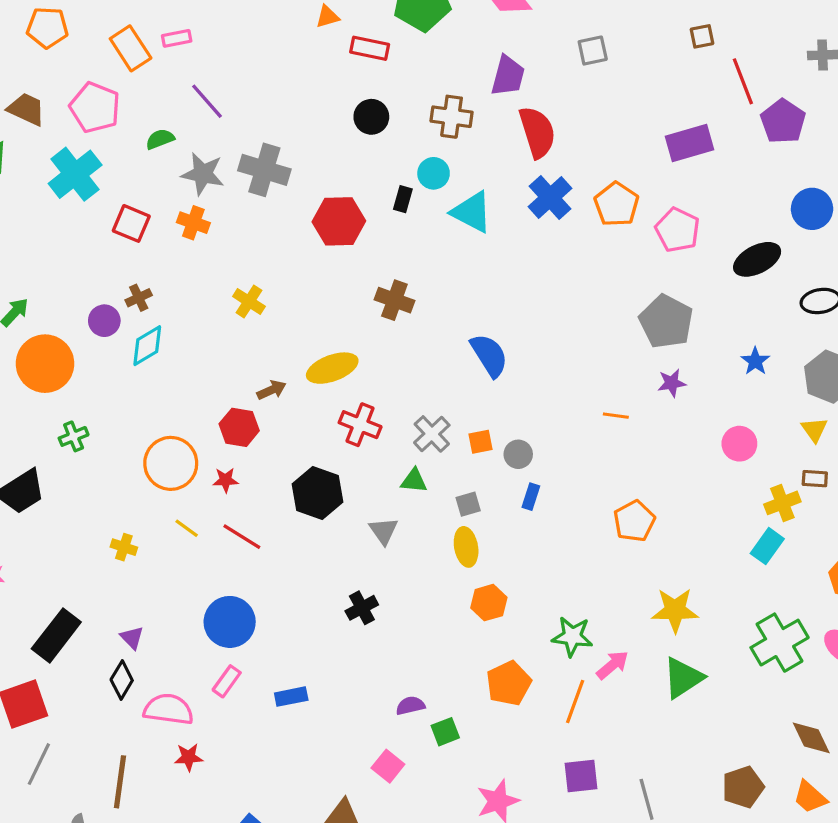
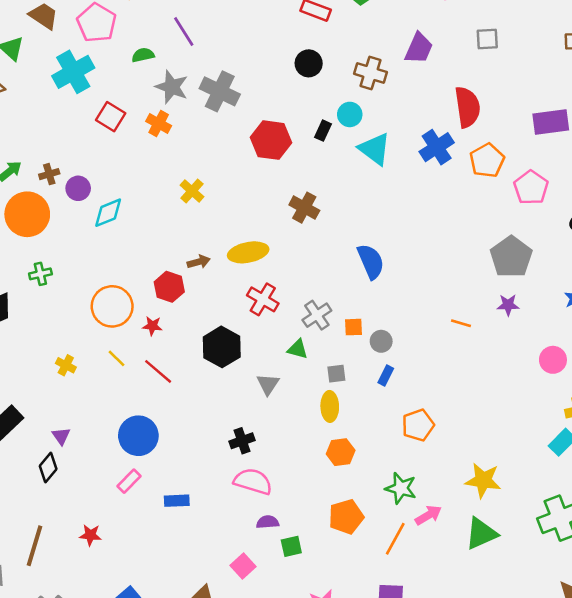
red semicircle: (537, 132) -> (467, 107), moved
brown cross: (139, 298) -> (49, 174), moved
orange pentagon: (634, 521) -> (418, 425), moved
pink semicircle: (169, 709) -> (253, 481), moved

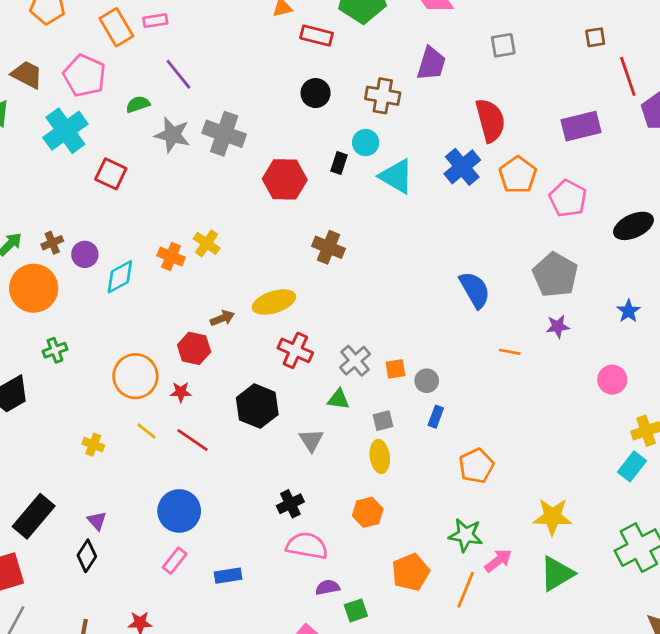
orange cross: (159, 124) -> (171, 257), moved
blue semicircle: (371, 261) -> (475, 290), moved
orange hexagon: (341, 452) -> (368, 512), moved

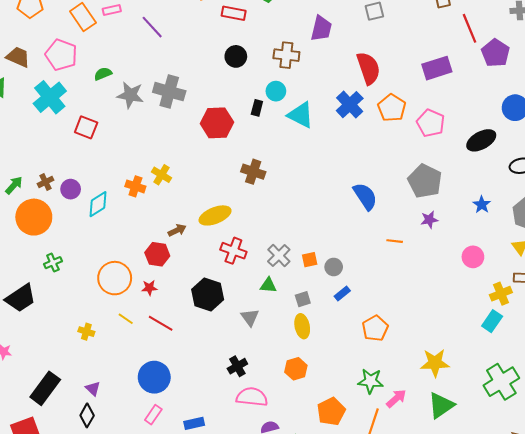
purple line: (178, 74) -> (152, 27), moved
blue rectangle: (436, 417) -> (342, 294), turned 35

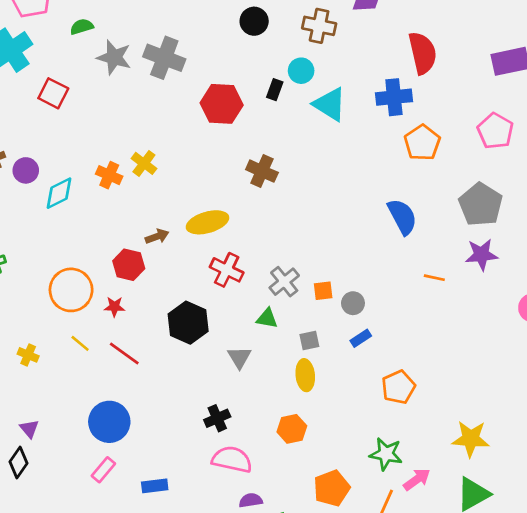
blue cross: (350, 105) -> (394, 97), turned 32
orange pentagon: (392, 108) -> (422, 143), moved
purple star: (429, 220) -> (482, 255), size x1.4

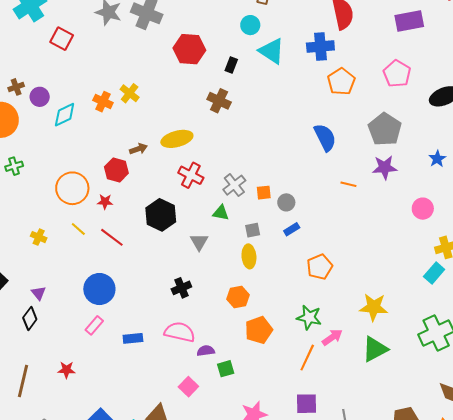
black rectangle: (275, 90) -> (231, 65), moved
pink semicircle: (232, 459) -> (180, 332), moved
orange pentagon: (332, 488) -> (259, 330), moved

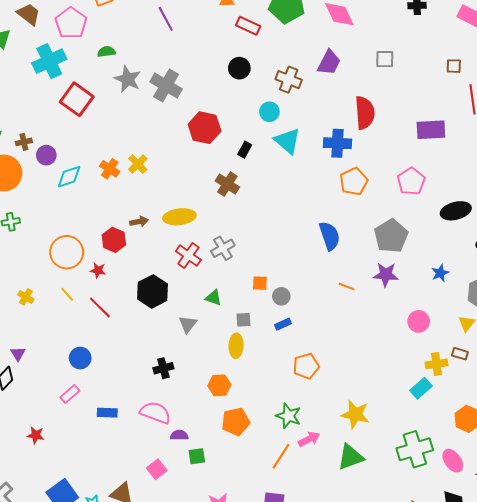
red square: (62, 39) -> (77, 99), size x1.4
gray cross: (234, 185) -> (223, 248), moved
blue circle: (99, 289) -> (80, 358), size x0.7

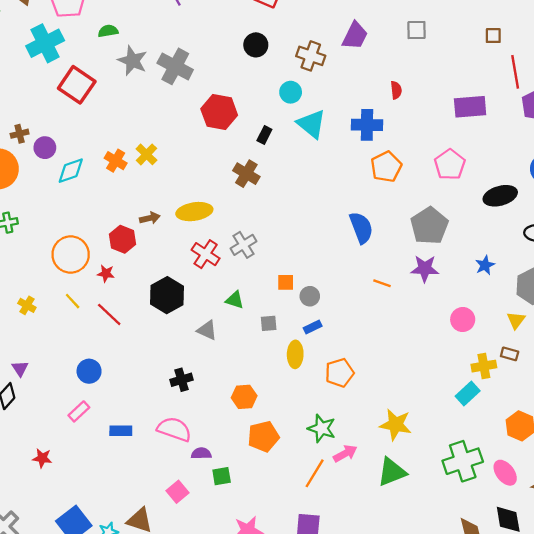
red semicircle: (365, 113) -> (396, 90), size x0.5
gray triangle: (188, 324) -> (207, 330), turned -42
yellow ellipse: (236, 346) -> (295, 354), moved

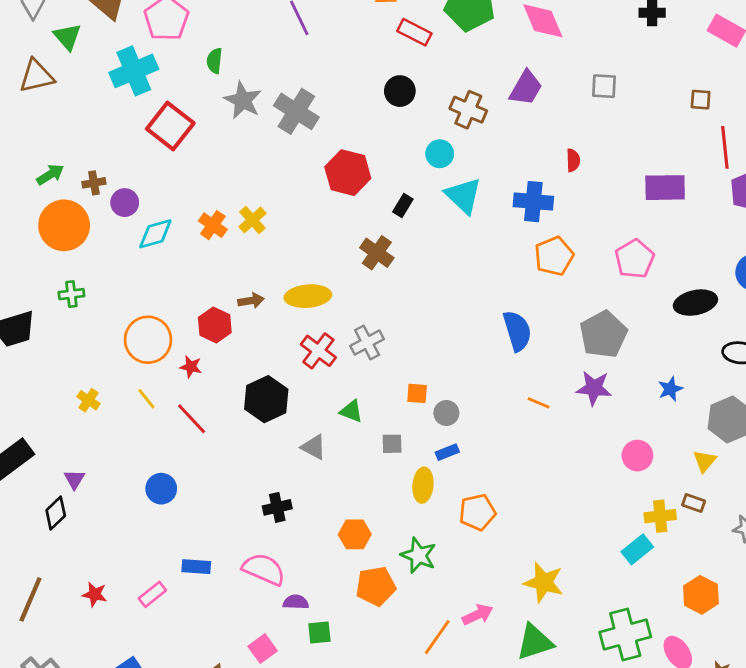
green semicircle: (108, 31) -> (215, 61), turned -78
pink rectangle: (79, 411) -> (152, 594), moved
green star: (322, 428) -> (419, 555), moved

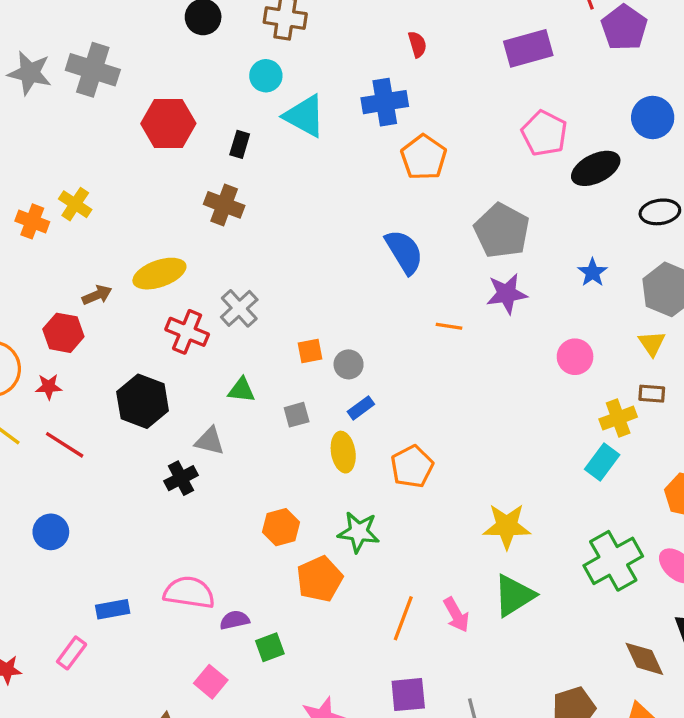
pink pentagon: (634, 259) -> (544, 133), moved
black cross: (277, 507) -> (181, 478), moved
pink arrow: (478, 615) -> (456, 615), moved, turned 100

